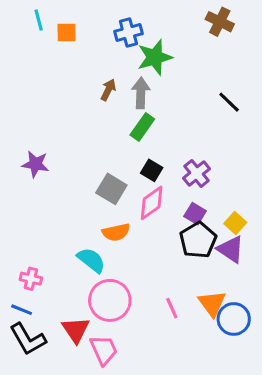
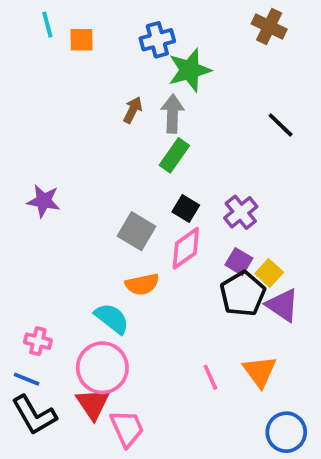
yellow square: (235, 223) -> (269, 273), moved
pink circle: (110, 300) -> (102, 368), moved
blue circle: (234, 319) -> (286, 432), moved

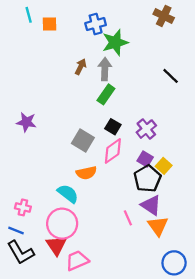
purple triangle: (282, 305) -> (151, 205), moved
pink line: (210, 377) -> (128, 218), moved
pink trapezoid: (127, 428) -> (77, 261), turned -90

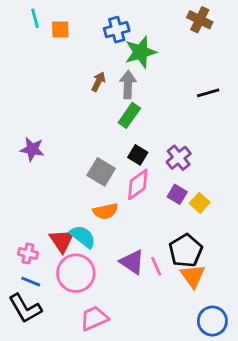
black line: (171, 76) -> (208, 93), turned -60
black pentagon: (147, 179) -> (186, 251), moved
purple triangle: (151, 205) -> (132, 262), moved
blue line: (16, 231) -> (31, 282), moved
red triangle: (56, 246) -> (62, 241), moved

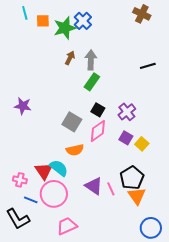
blue cross: (117, 30) -> (83, 21), turned -30
green star: (141, 52) -> (65, 28), moved
blue line: (31, 282) -> (31, 200), moved

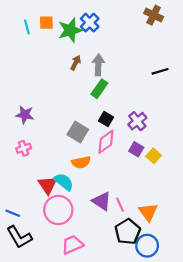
cyan line: (25, 13) -> (27, 27), moved
black pentagon: (132, 178) -> (128, 232), moved
pink cross: (20, 180) -> (24, 148), moved, turned -32
blue line: (31, 200) -> (13, 213), moved
blue circle: (151, 228) -> (147, 246), moved

